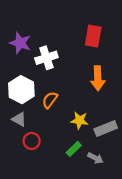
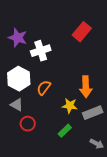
red rectangle: (93, 36) -> (82, 32), turned 30
orange arrow: (98, 78) -> (86, 87), moved
gray arrow: (95, 158) -> (97, 144), moved

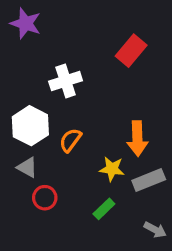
purple star: (18, 38) -> (26, 23), moved

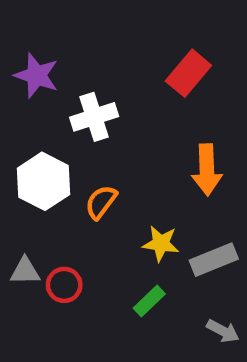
purple star: (26, 23) -> (37, 75), moved
orange arrow: (137, 139) -> (207, 170), moved
gray triangle: (27, 167) -> (25, 271), moved, turned -30

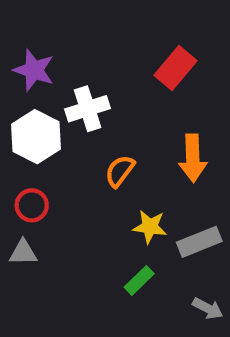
white hexagon: (43, 181) -> (36, 137), moved
orange semicircle: (101, 202) -> (120, 171), moved
red circle: (64, 285) -> (32, 205), moved

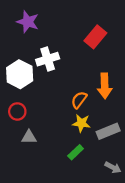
purple star: (34, 70) -> (28, 22), moved
orange semicircle: (120, 171) -> (79, 100), moved
gray triangle: (23, 253) -> (29, 137), moved

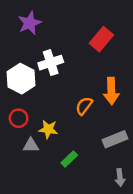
purple star: (28, 22) -> (30, 23), turned 30
yellow star: (81, 123) -> (48, 129), moved
green rectangle: (76, 152) -> (69, 159), moved
gray arrow: (113, 167) -> (120, 178), turned 56

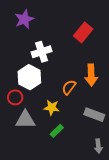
white hexagon: (21, 79) -> (29, 77), moved
yellow star: (48, 129) -> (52, 108), moved
gray rectangle: (115, 139) -> (94, 115), turned 42
gray triangle: (31, 145) -> (25, 120), size x1.5

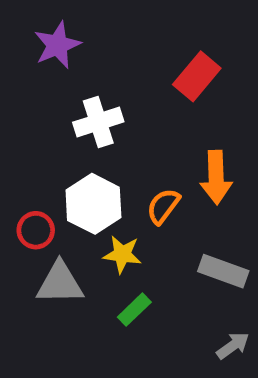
white hexagon: (29, 77) -> (93, 204), moved
gray arrow: (98, 146) -> (233, 346), turned -120

